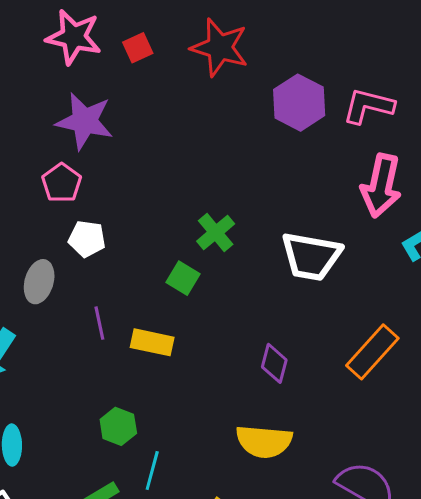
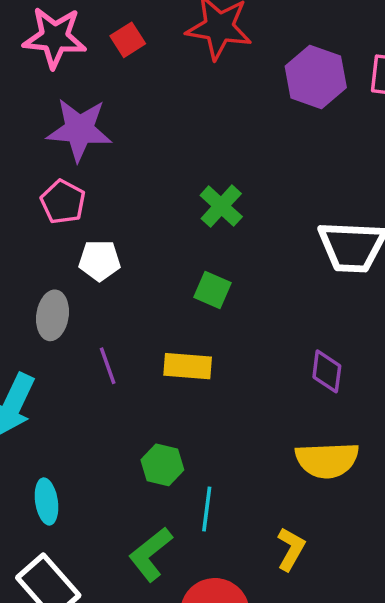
green cross: (216, 233) -> (221, 206), moved
purple line: (99, 323) -> (108, 366), moved

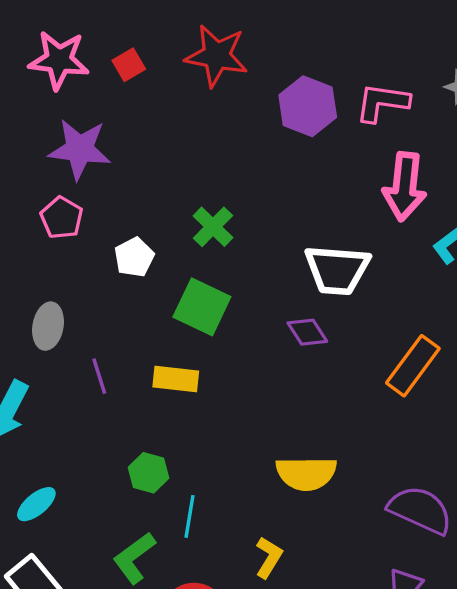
white pentagon: (100, 260) -> (134, 257), moved, turned -30
green square: (212, 290) -> (202, 307), size x1.6
purple diamond: (327, 371) -> (307, 332), moved, turned -42
cyan ellipse: (47, 501) -> (36, 504), turned 57

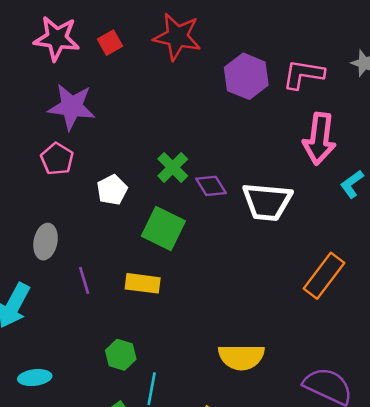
purple diamond: (307, 332) -> (211, 186), moved
cyan ellipse: (36, 504) -> (35, 378), turned 32

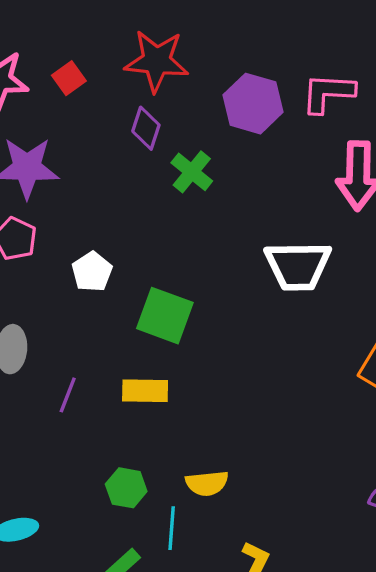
green cross: (173, 167) -> (192, 172), moved
purple diamond: (211, 186) -> (146, 128), moved, turned 56
purple line: (84, 280) -> (68, 395), turned 44
yellow semicircle: (241, 357) -> (207, 483), moved, size x0.7

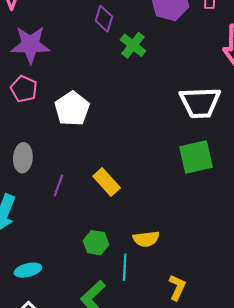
white pentagon: (92, 272) -> (72, 109), size x1.4
green square: (165, 316) -> (196, 157), moved, turned -32
yellow rectangle: (145, 391) -> (107, 182), turned 48

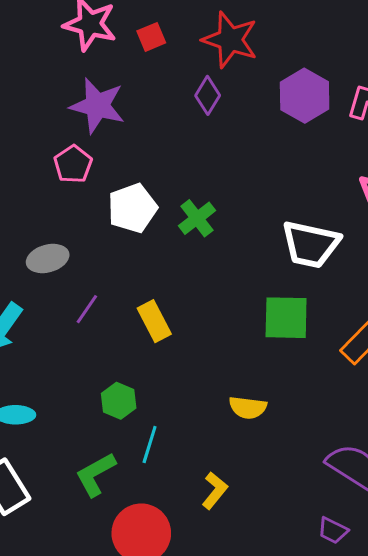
green cross: (133, 45) -> (197, 218), moved
gray ellipse: (23, 158) -> (48, 258), turned 56
yellow semicircle: (146, 239) -> (248, 408), moved

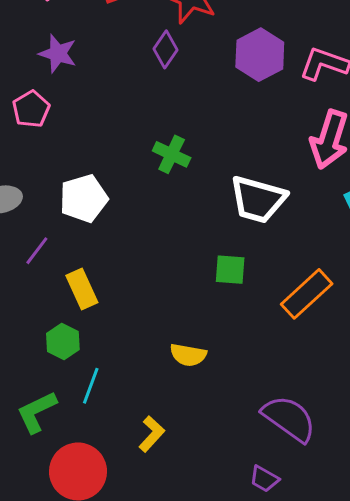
purple star: (97, 106) -> (58, 53), size x0.7
white pentagon: (132, 208) -> (84, 198), moved
green cross: (197, 218) -> (172, 154), moved, turned -30
green square: (286, 318) -> (230, 270), size x0.7
yellow rectangle: (154, 321) -> (82, 289), moved

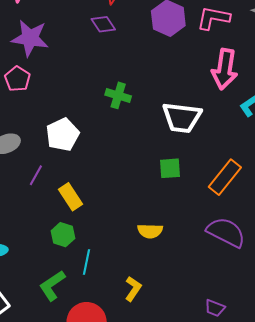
purple diamond: (165, 49) -> (103, 24), turned -60
purple star: (58, 53) -> (30, 38), size x1.4
purple semicircle: (289, 418) -> (226, 232), moved

